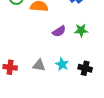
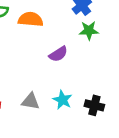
green star: (81, 30) -> (89, 30), moved

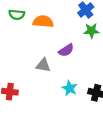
gray triangle: (31, 101) -> (43, 65), moved

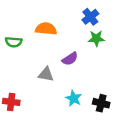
green semicircle: (17, 15) -> (14, 42), moved

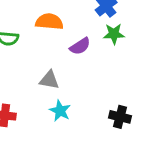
purple semicircle: (70, 59) -> (80, 46), moved
cyan star: (74, 98) -> (60, 111), moved

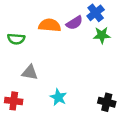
purple semicircle: (80, 46) -> (74, 23), moved
gray triangle: (49, 80) -> (30, 72), moved

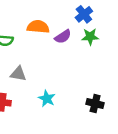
purple semicircle: (74, 23) -> (63, 37), moved

